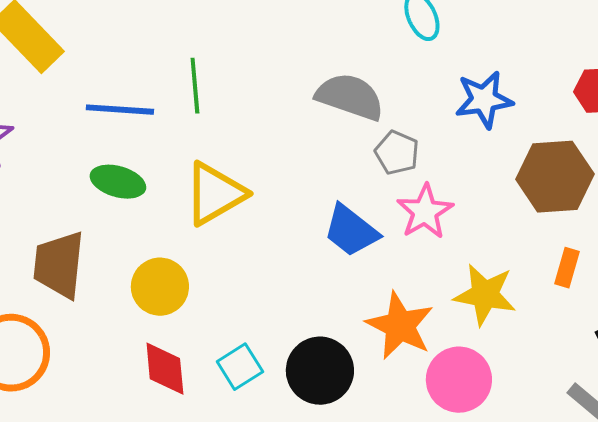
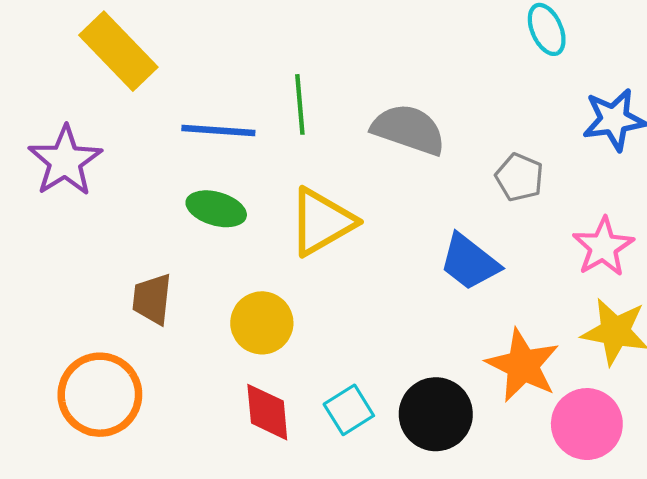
gray semicircle: (350, 97) -> (409, 129), moved
pink star: (425, 212) -> (603, 247), moved
brown trapezoid: (59, 265) -> (152, 299), size x0.7

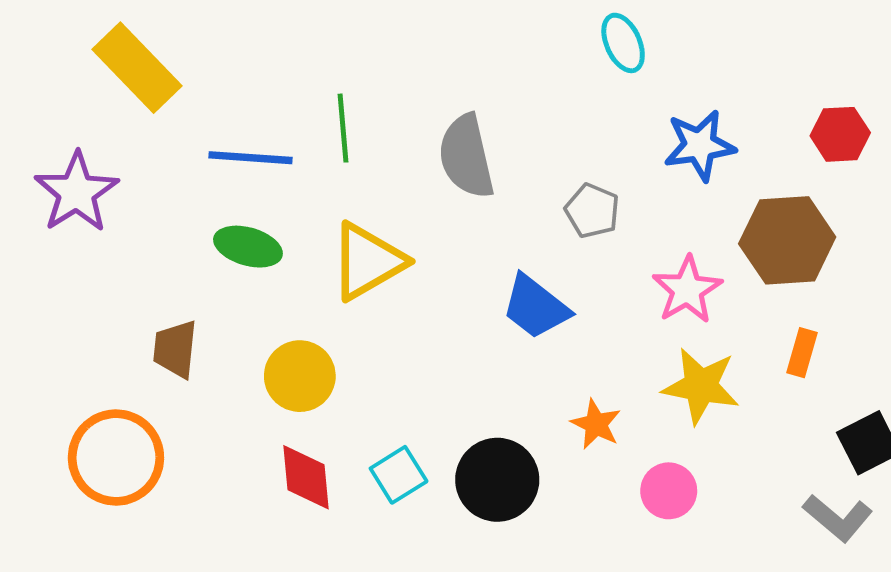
gray semicircle: (409, 129) -> (466, 156), turned -122
orange star: (523, 365) -> (596, 424), size x0.6
pink circle: (587, 424) -> (669, 491), size x0.7

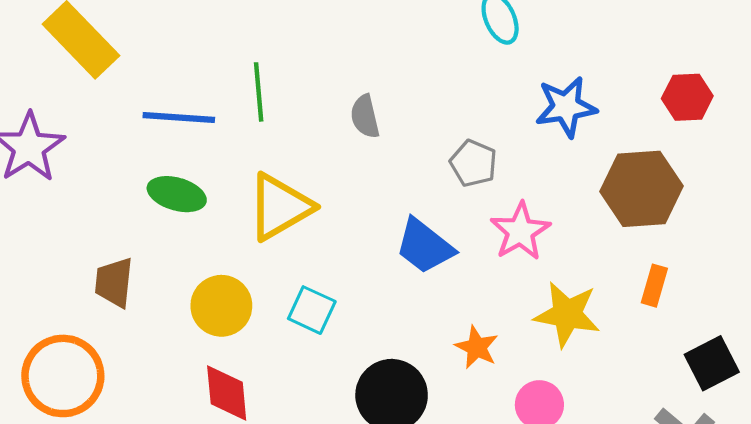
gray semicircle: (466, 156) -> (365, 116), size x0.6
pink star: (687, 290) -> (520, 231), moved
cyan square: (399, 475) -> (312, 310), moved, turned -33

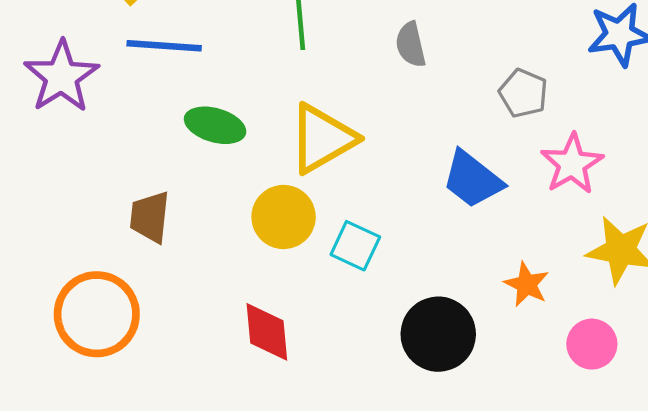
blue line: (179, 118) -> (164, 46), moved
yellow circle: (221, 306) -> (284, 217), moved

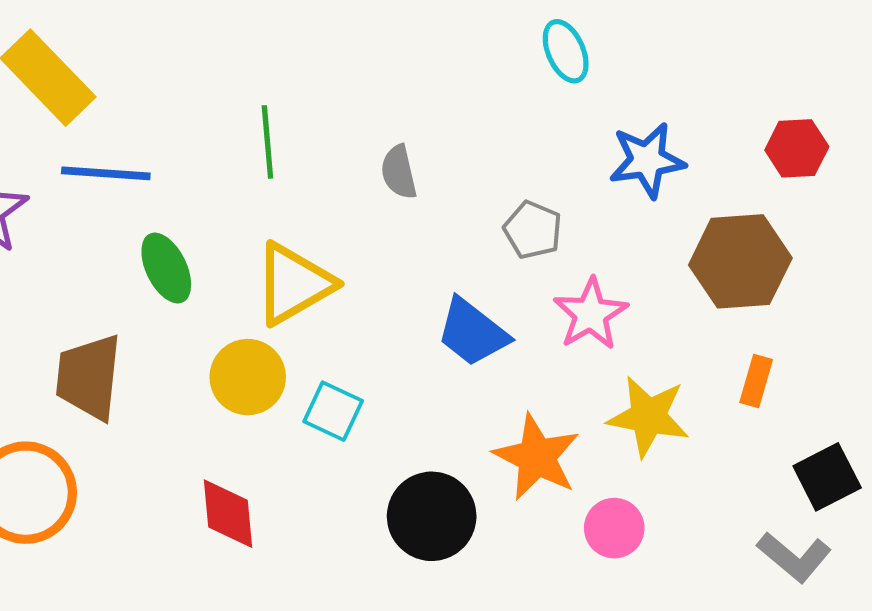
green ellipse: (215, 125) -> (166, 268), turned 48
brown trapezoid: (150, 217) -> (89, 377), size x1.4
orange star: (527, 284) -> (537, 457), size x1.6

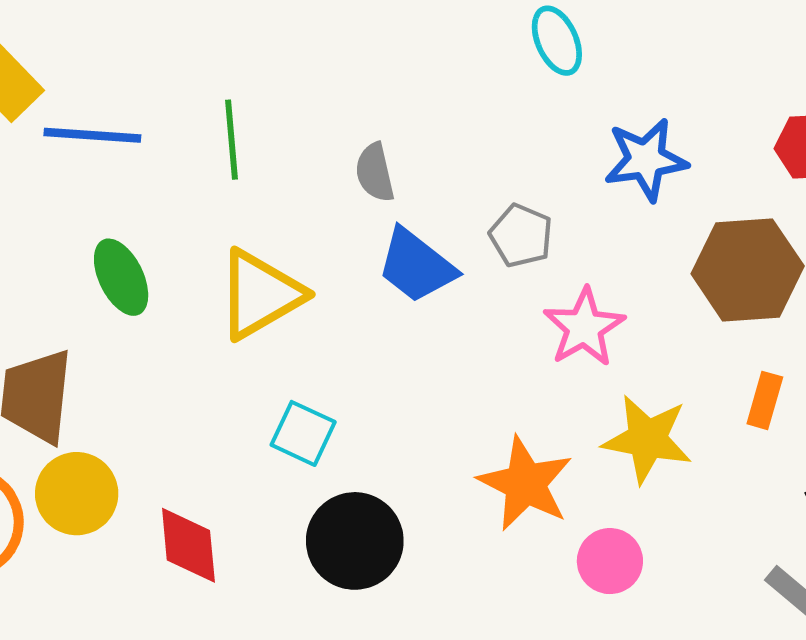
blue line: (106, 173) -> (92, 135), moved
blue trapezoid: (472, 332) -> (416, 266), moved
yellow circle: (248, 377) -> (77, 494), moved
black circle: (432, 516) -> (355, 541), moved

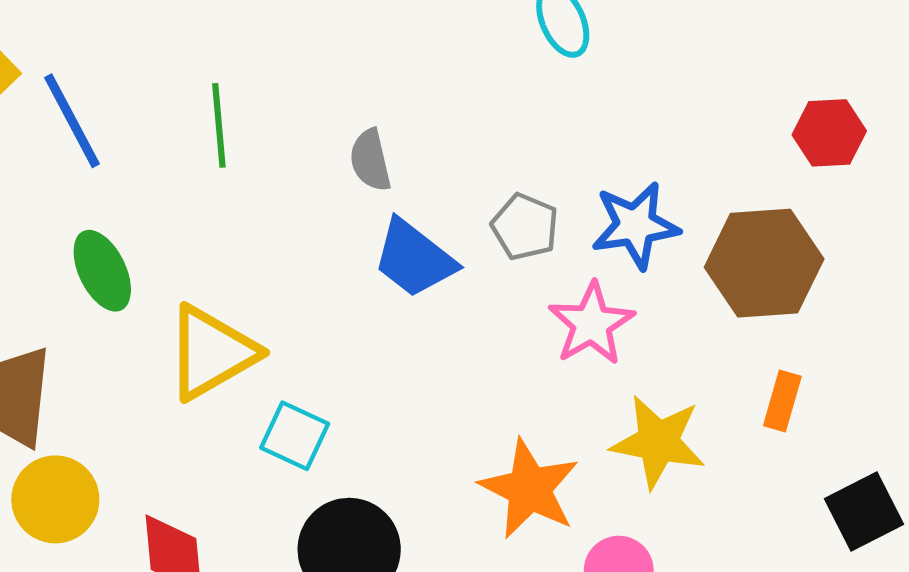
blue line: (92, 135) -> (72, 121), turned 58
blue star: (646, 160) -> (635, 225), moved
yellow triangle: (260, 294) -> (211, 353), moved

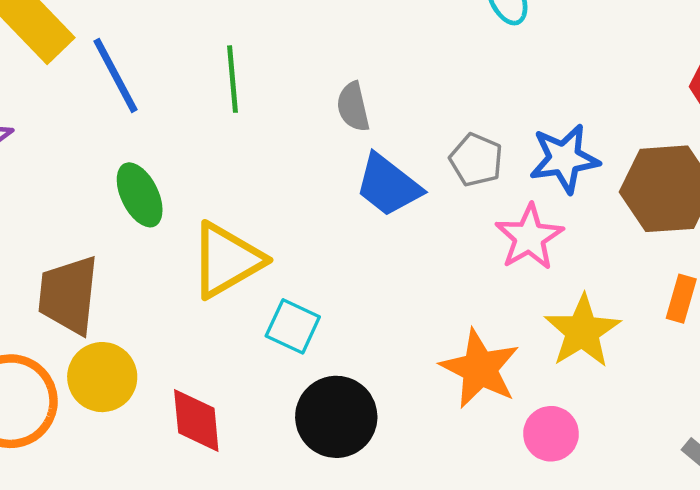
yellow star: (658, 442) -> (582, 331), turned 30

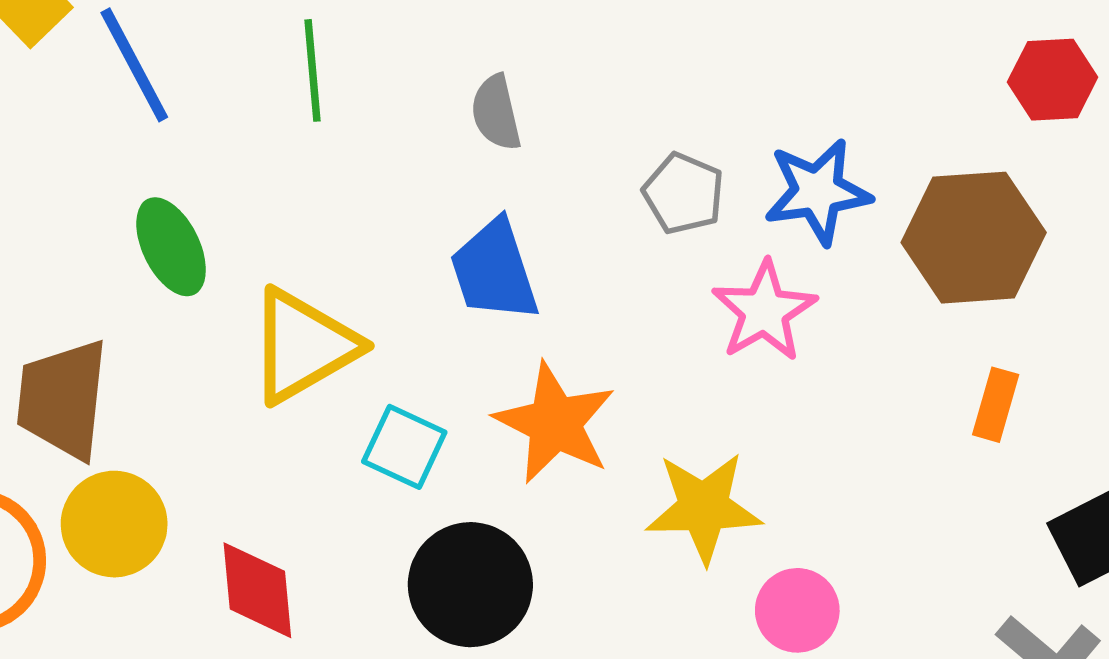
blue trapezoid: (388, 185) -> (494, 271), moved, turned 34
yellow star: (582, 331) -> (704, 508), moved, turned 30
orange star: (480, 369) -> (555, 423), moved

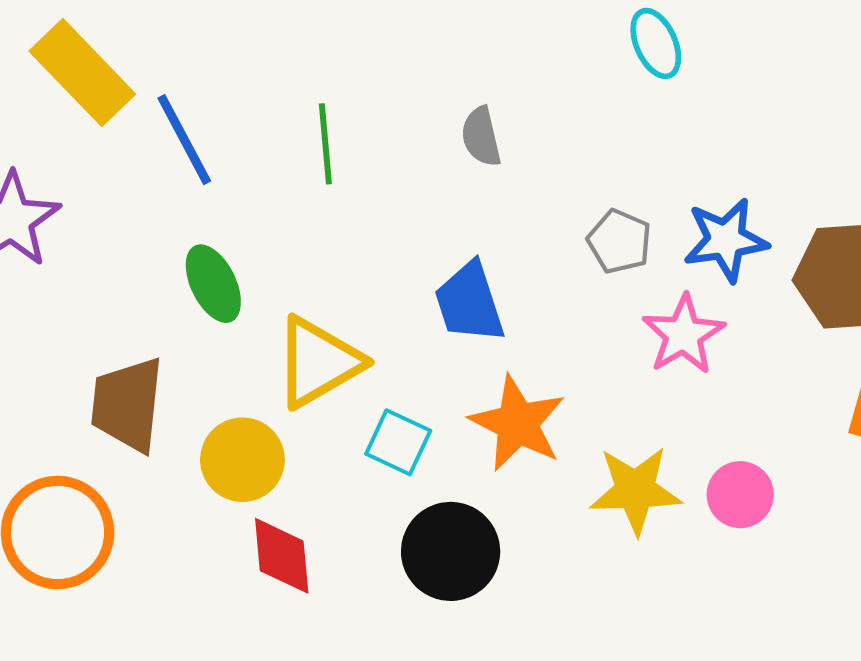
gray semicircle: (496, 113) -> (481, 137), moved
yellow circle: (114, 524) -> (242, 460), moved
pink circle: (797, 610) -> (740, 495), moved

